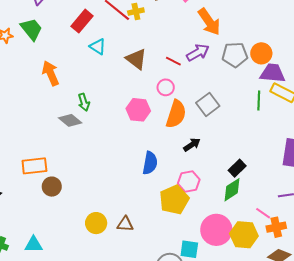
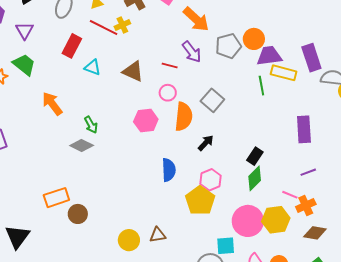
purple arrow: (198, 53) -> (192, 52), turned 95

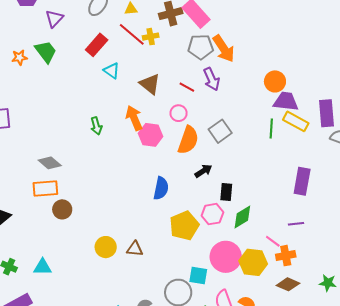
gray pentagon: (228, 46) -> (201, 47), moved
orange arrow: (52, 104) -> (134, 118), moved
gray diamond: (82, 145) -> (50, 163), moved
black rectangle: (255, 156) -> (226, 192), moved, turned -42
pink hexagon: (211, 180) -> (212, 214), moved

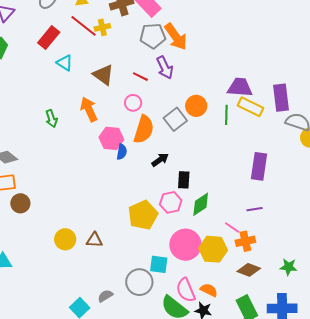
orange circle: (275, 81) -> (196, 106), moved
pink hexagon: (151, 135) -> (111, 138), moved
blue semicircle: (161, 188) -> (122, 152), moved, size x0.7

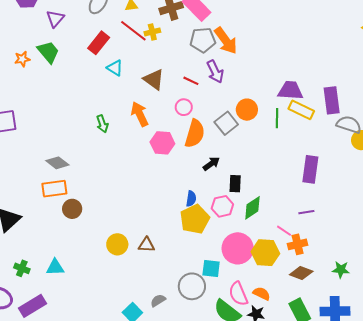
blue semicircle: (122, 152) -> (191, 199), moved

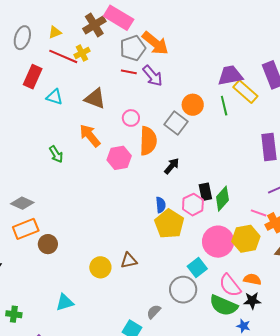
red line: (191, 81) -> (129, 72), moved
yellow rectangle: (301, 110) -> (245, 92), turned 30
black rectangle: (235, 184) -> (205, 192), moved
cyan triangle: (55, 267) -> (65, 302), moved
cyan square: (211, 268) -> (197, 268), turned -30

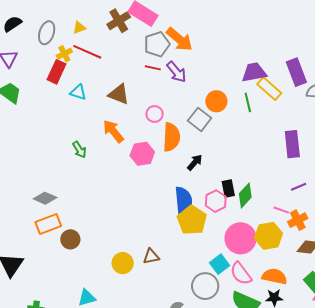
yellow cross: (82, 53) -> (64, 54), moved
blue semicircle: (161, 205) -> (183, 201), size x1.8
orange semicircle: (252, 279) -> (274, 276), size x1.4
pink semicircle: (230, 285) -> (241, 274), moved

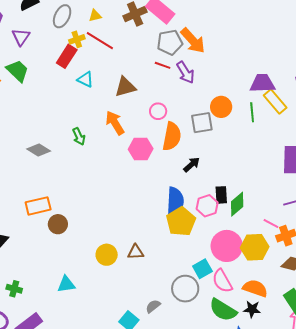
brown triangle: (119, 94) -> (125, 87), turned -45
gray square: (200, 119) -> (202, 123), turned 35
gray diamond: (45, 198) -> (39, 150), moved

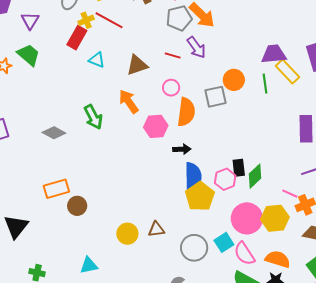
red line: (163, 65) -> (173, 56), moved
green arrow: (79, 136) -> (93, 117), size x1.4
black arrow: (192, 165) -> (182, 149), moved, turned 42
gray circle: (185, 289) -> (194, 248), moved

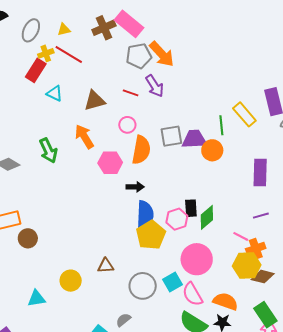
purple trapezoid: (274, 54) -> (194, 139), moved
orange circle: (234, 80) -> (212, 150), moved
yellow hexagon: (275, 218) -> (247, 265), moved
yellow circle: (127, 234) -> (71, 281), moved

